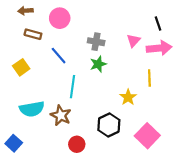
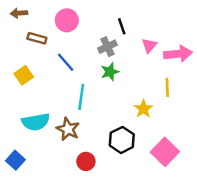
brown arrow: (25, 11) -> (19, 13), moved
black line: (158, 23) -> (122, 26), moved
gray cross: (96, 42) -> (107, 47), turned -35

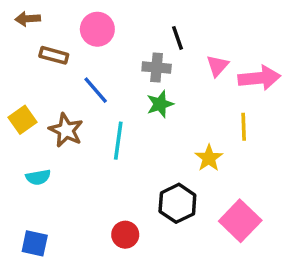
gray cross: (107, 47) -> (157, 68), turned 30
yellow square: (24, 75) -> (22, 120), moved
cyan semicircle: (36, 122) -> (38, 177), moved, size x0.6
brown star: (68, 129) -> (66, 130), moved
blue square: (15, 160) -> (35, 243), moved, turned -30

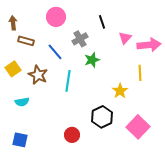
brown arrow: (28, 19) -> (13, 23), moved, turned 88
brown rectangle: (54, 55) -> (26, 41), moved
gray cross: (157, 68) -> (80, 39), moved, turned -35

